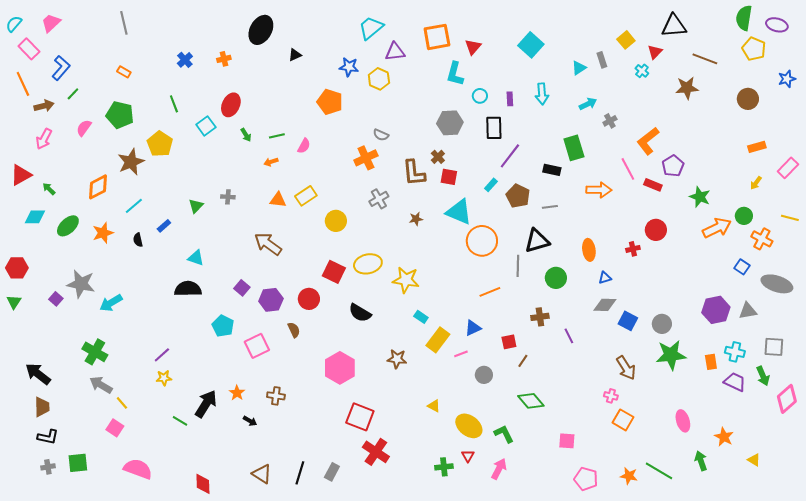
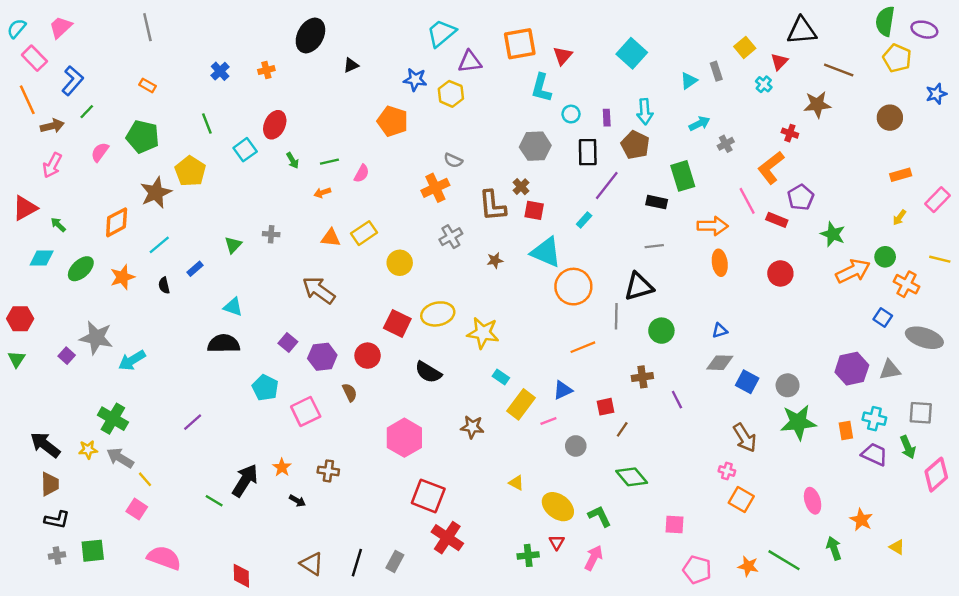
brown pentagon: (518, 196) -> (635, 145), moved
red cross: (633, 249) -> (790, 133), moved, turned 32
orange ellipse: (589, 250) -> (720, 263), moved
yellow star: (164, 378) -> (88, 450), moved

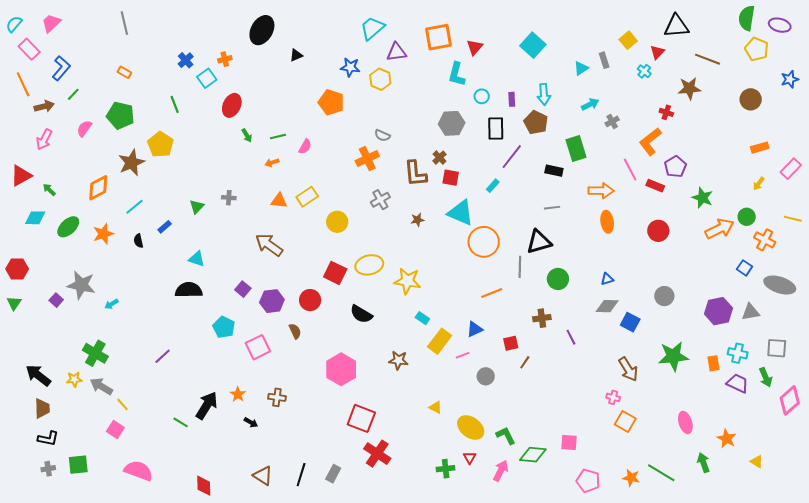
cyan square: (245, 150) -> (207, 78), moved
cyan arrow: (132, 360) -> (111, 304), size x0.6
gray circle: (788, 385) -> (664, 296), moved
green diamond: (632, 477) -> (533, 455), moved, turned -44

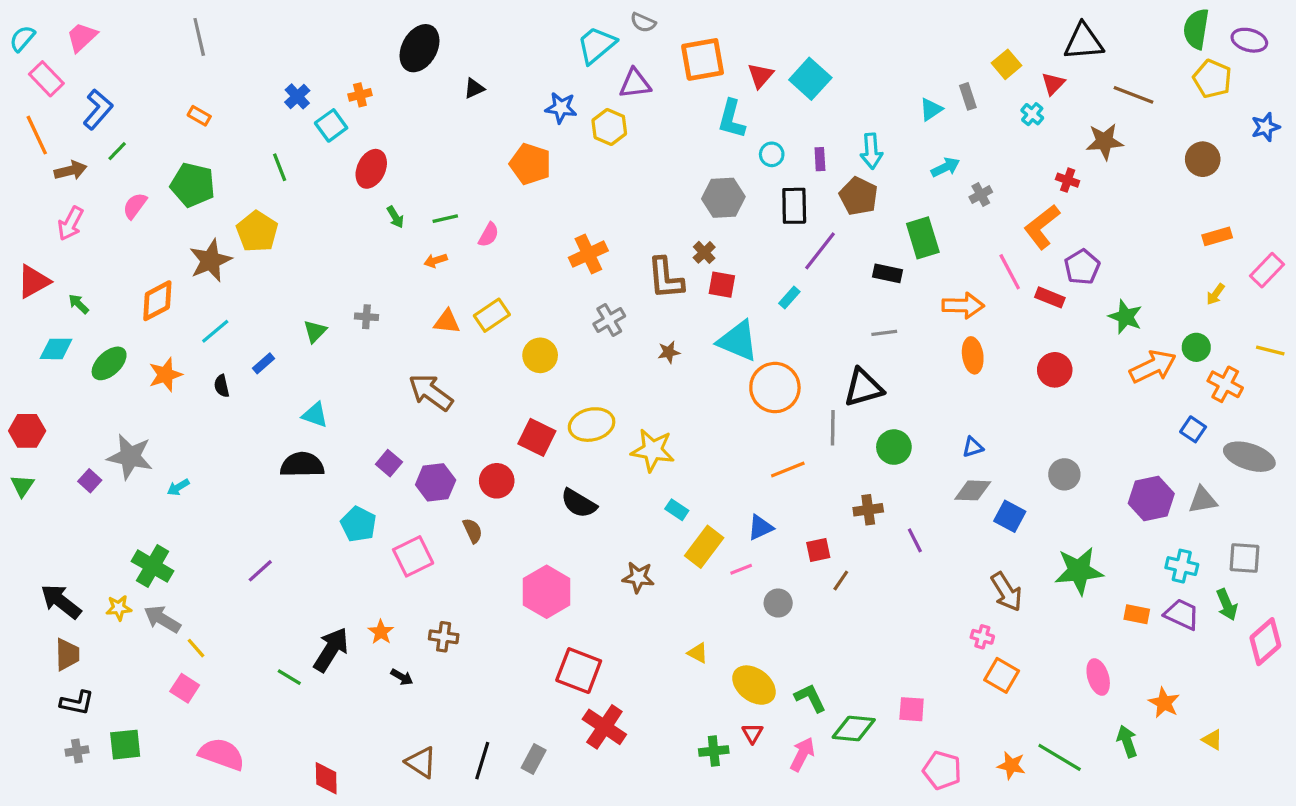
cyan square: (533, 45) -> (810, 79), moved
gray semicircle: (382, 135) -> (643, 22), moved
orange rectangle: (713, 363) -> (1137, 614), moved, turned -70

